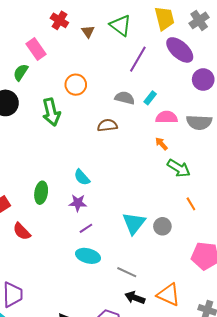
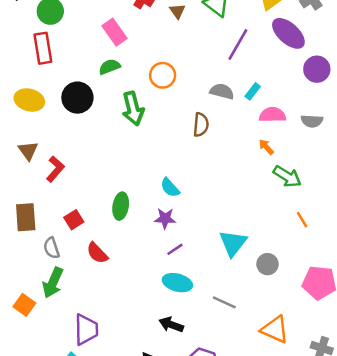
green semicircle: (21, 72) -> (110, 67), moved, turned 36
gray semicircle: (199, 122) -> (312, 121), size x0.7
brown semicircle: (107, 125) -> (201, 125), turned 102
gray circle: (162, 226) -> (267, 264), moved
black arrow: (135, 298) -> (171, 325), moved

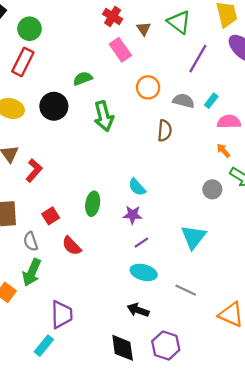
pink rectangle: (114, 32) -> (120, 50), moved
red rectangle: (43, 48) -> (23, 62), turned 36
orange circle: (163, 75) -> (148, 87), moved
gray circle: (267, 264) -> (212, 189), moved

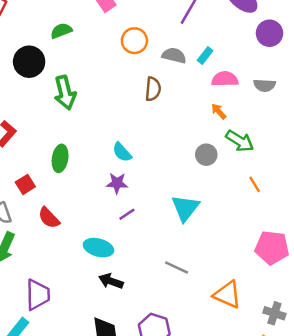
green arrow: (104, 116) -> (65, 93), moved
green ellipse: (93, 204) -> (60, 158), moved
cyan ellipse: (144, 272) -> (98, 248), moved
black arrow: (138, 310) -> (111, 281), moved

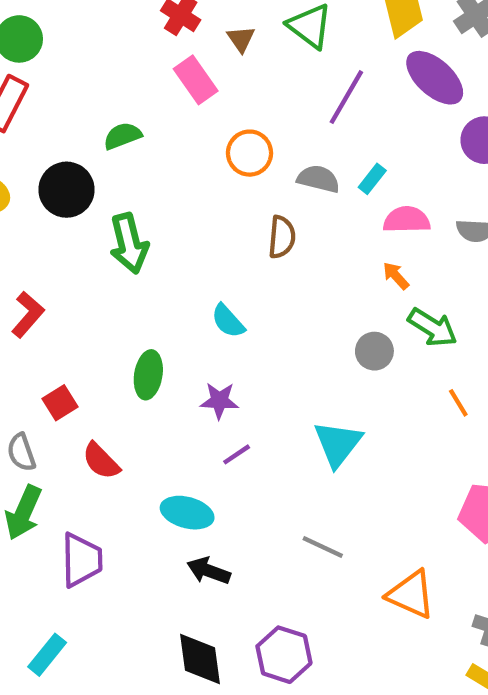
cyan semicircle: (122, 152) -> (228, 321), moved
green ellipse: (60, 158) -> (148, 375), moved
purple trapezoid: (38, 295) -> (82, 560), moved

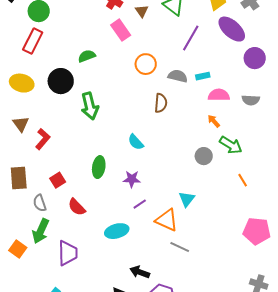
cyan rectangle: (372, 179) -> (203, 76), turned 40
cyan triangle: (338, 444) -> (187, 199), size x0.7
cyan ellipse: (187, 513) -> (117, 231), turned -30
black arrow: (209, 571) -> (140, 272), moved
orange triangle: (411, 594) -> (167, 220), moved

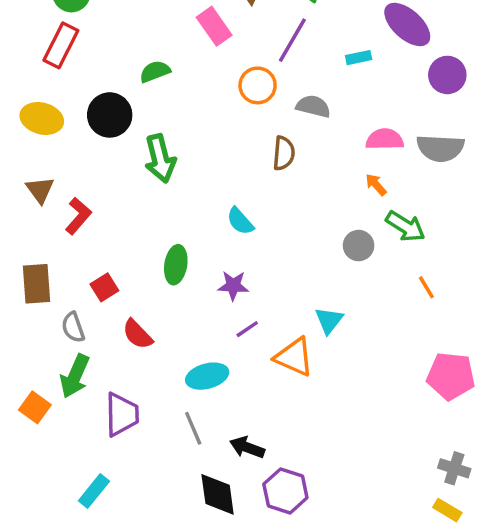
purple line: (191, 38) -> (292, 40), moved
cyan rectangle: (203, 76) -> (359, 58), moved
gray semicircle: (251, 100) -> (440, 148), size x1.5
gray line: (180, 247) -> (193, 428), moved, turned 42

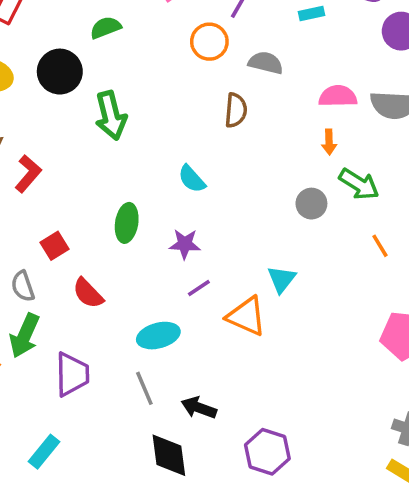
orange arrow: (376, 185) -> (329, 142), turned -140
purple hexagon: (285, 491) -> (267, 452), moved

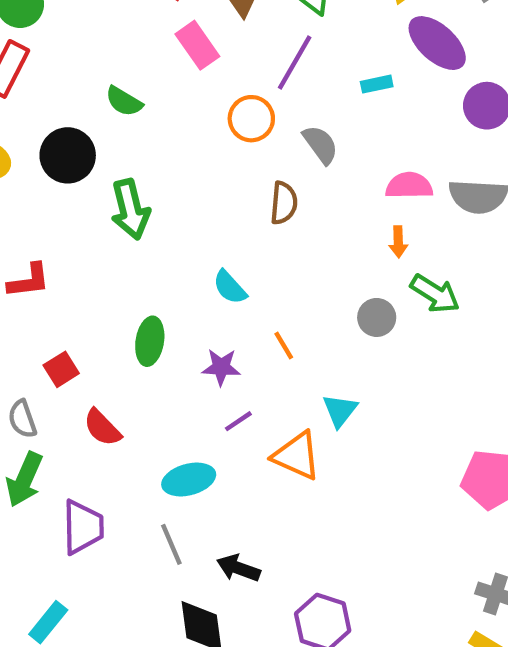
green semicircle: (106, 28) -> (124, 101), turned -128
gray semicircle: (266, 63) -> (320, 145), turned 40
red L-shape: (28, 174) -> (29, 281), turned 42
orange line: (380, 246) -> (284, 346), moved

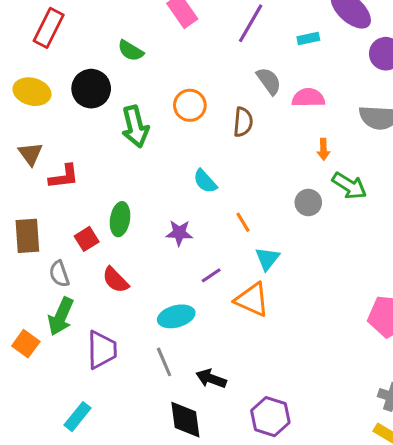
orange circle: (251, 119) -> (190, 105), moved
pink semicircle: (409, 186) -> (308, 98), moved
green ellipse: (150, 341) -> (120, 219), moved
purple star: (221, 367) -> (179, 233), moved
cyan triangle: (340, 410) -> (267, 259), moved

